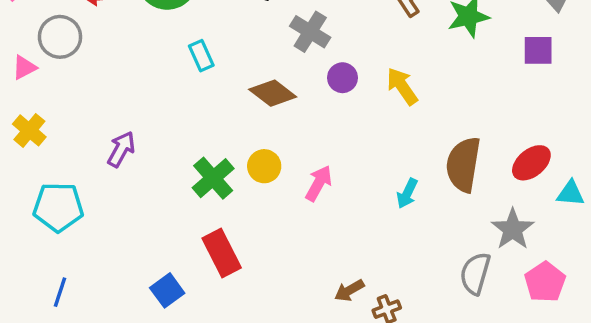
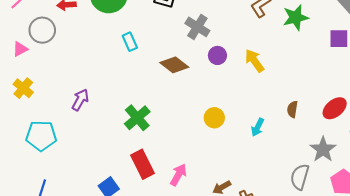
brown semicircle: (463, 165) -> (292, 109), size x0.5
yellow circle: (264, 166) -> (214, 118), moved
pink arrow: (319, 183) -> (178, 175), moved

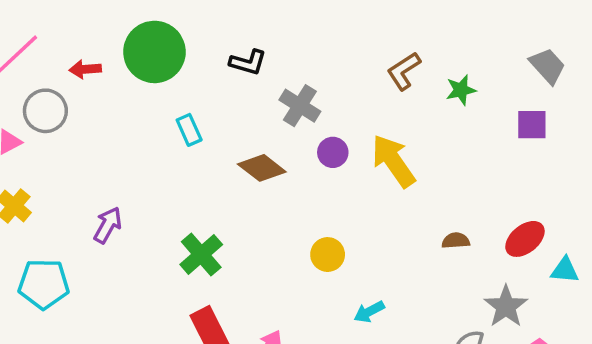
green star: (296, 17) -> (461, 90), size x0.7
yellow arrow: (254, 61) -> (393, 161), size x1.4
brown semicircle: (292, 109) -> (456, 241), turned 77
cyan arrow: (258, 127) -> (369, 312), moved, turned 36

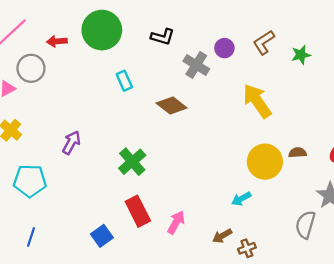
purple circle: (333, 152) -> (224, 48), moved
yellow circle: (328, 255) -> (265, 162), moved, size x1.6

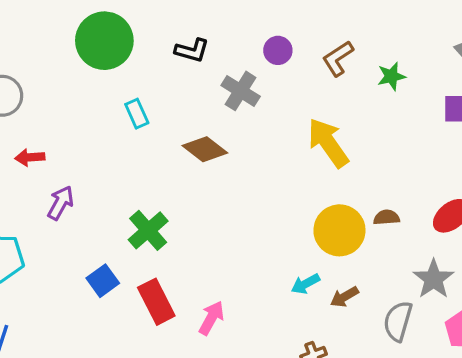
red arrow: (57, 41) -> (30, 157), moved
purple circle: (224, 48) -> (278, 50), moved
blue square: (102, 236) -> (103, 281), moved
brown arrow: (222, 236) -> (344, 297), moved

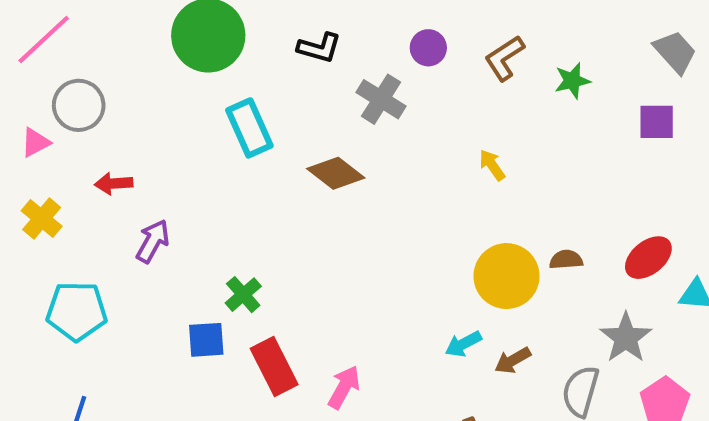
cyan rectangle: (137, 114) -> (249, 128), size x1.5
yellow arrow: (328, 143) -> (492, 165), size x0.5
green cross: (148, 230) -> (243, 295), moved, size x0.7
blue square: (103, 281) -> (206, 340), turned 32

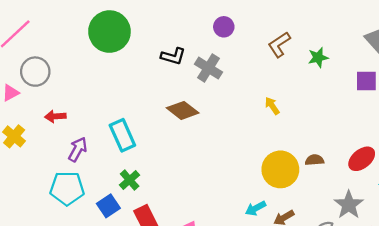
black L-shape: (319, 48) -> (173, 56), moved
purple circle: (428, 48) -> (224, 27), moved
cyan rectangle: (249, 128) -> (122, 135), moved
cyan pentagon: (77, 311) -> (67, 188), moved
blue square: (206, 340) -> (108, 206), turned -30

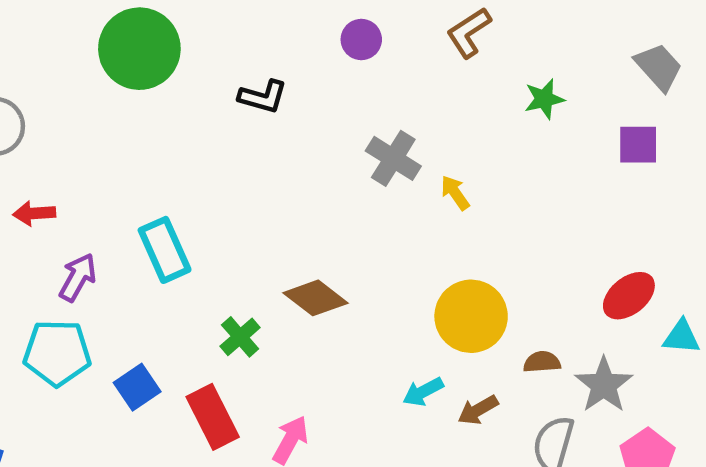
brown L-shape: (279, 44) -> (469, 33), moved
gray cross: (208, 68) -> (393, 158), moved
brown diamond: (183, 110) -> (316, 298), moved
brown semicircle: (315, 160) -> (542, 362), moved
green cross: (130, 180) -> (240, 337), moved

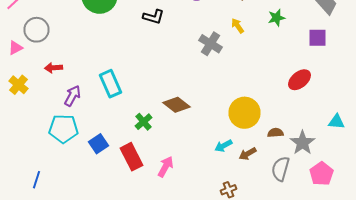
yellow arrow: (455, 193) -> (238, 26), moved
red ellipse: (629, 296) -> (300, 80), moved

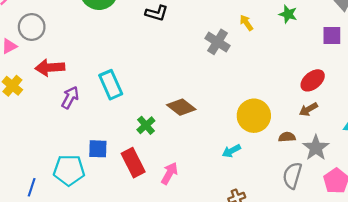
green star: (276, 18) -> (288, 14), turned 30
red arrow: (54, 68) -> (50, 68), size x1.5
cyan pentagon: (64, 129) -> (69, 170), moved
blue square: (98, 144) -> (98, 149), turned 36
brown arrow: (248, 154) -> (308, 109), moved

